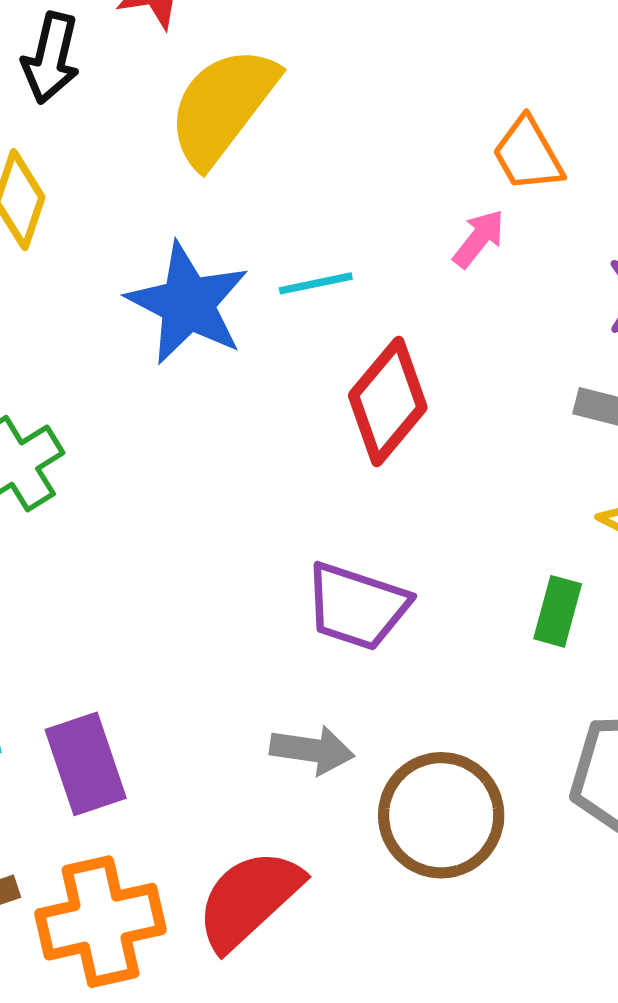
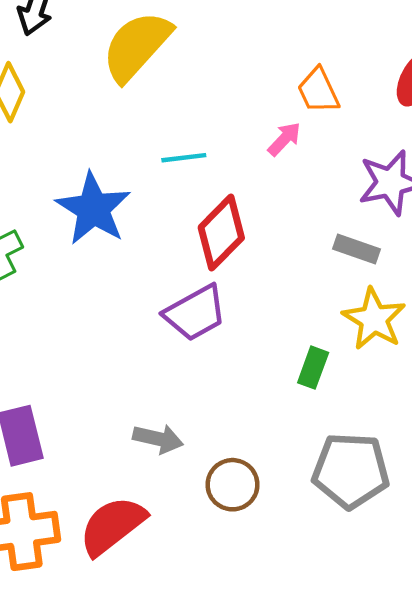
blue star: (188, 304) -> (93, 209), moved
purple trapezoid: (357, 606) -> (195, 313), moved, turned -52
brown circle: (441, 815) -> (233, 485), size x0.7

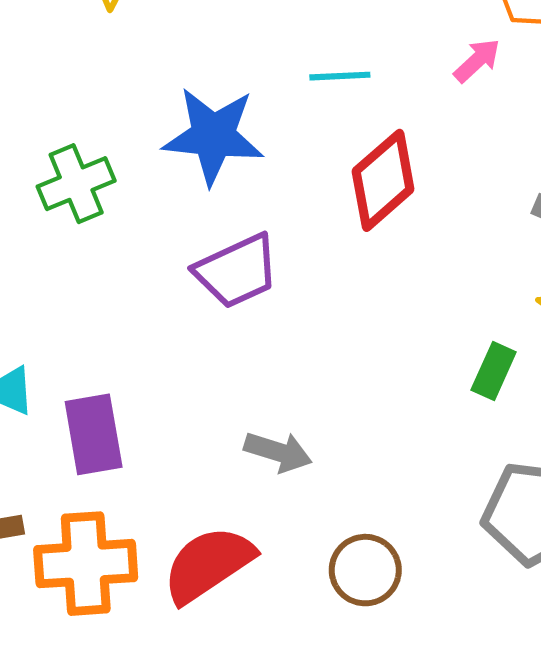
blue star: (93, 209) -> (213, 136), turned -30
purple trapezoid: (195, 313) -> (237, 271), moved
brown circle: (233, 485) -> (365, 570), moved

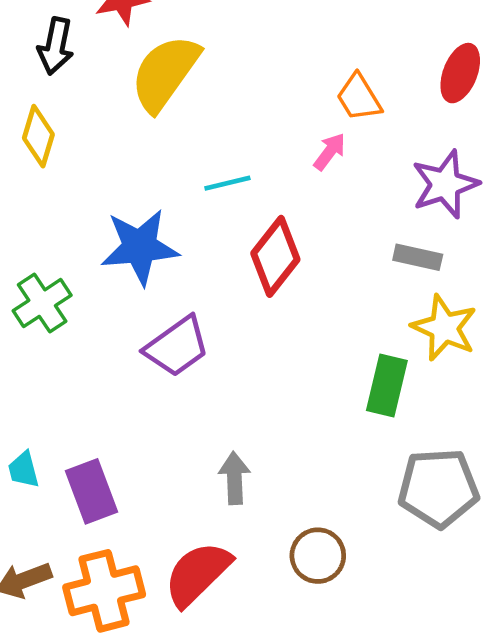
green rectangle: (494, 371) -> (387, 386), size x1.4
gray arrow: (278, 452) -> (234, 478), turned -99

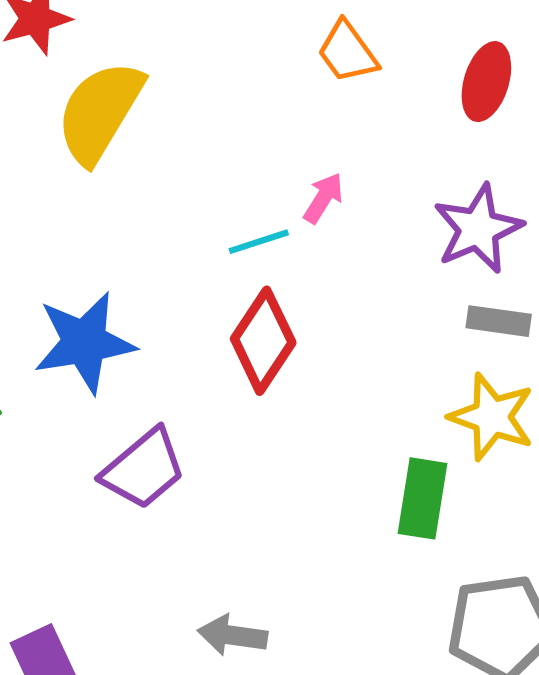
orange trapezoid: (359, 97) -> (347, 52), moved
cyan line: (227, 183) -> (259, 242), moved
gray rectangle: (418, 257) -> (499, 321), moved
gray arrow: (234, 478) -> (232, 635), turned -75

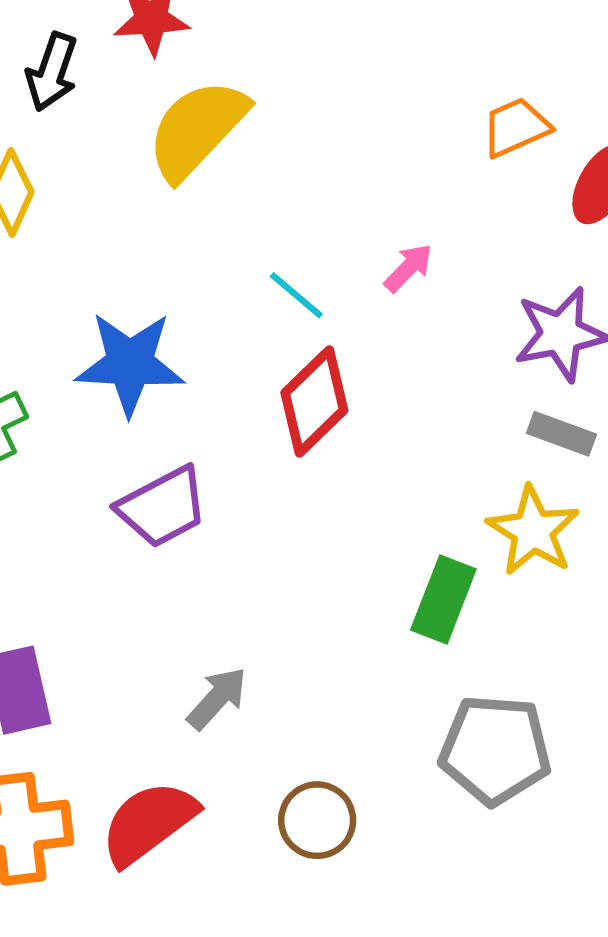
orange trapezoid: (347, 52) -> (516, 127), moved, turned 90
cyan line: (259, 242) -> (296, 295), moved, turned 46
gray arrow: (232, 635) -> (217, 698), turned 112

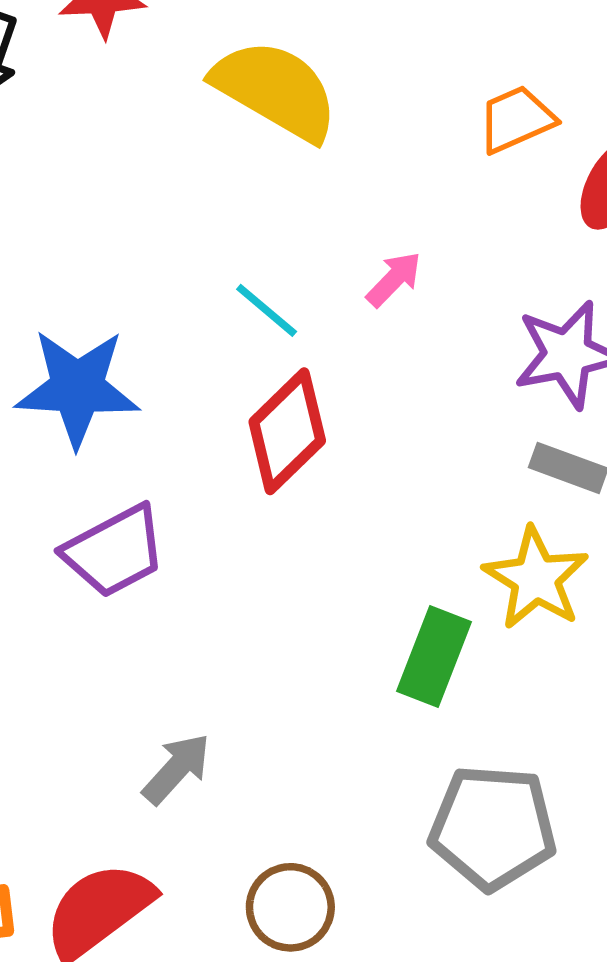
yellow semicircle: (197, 129) -> (275, 90), moved, turned 77

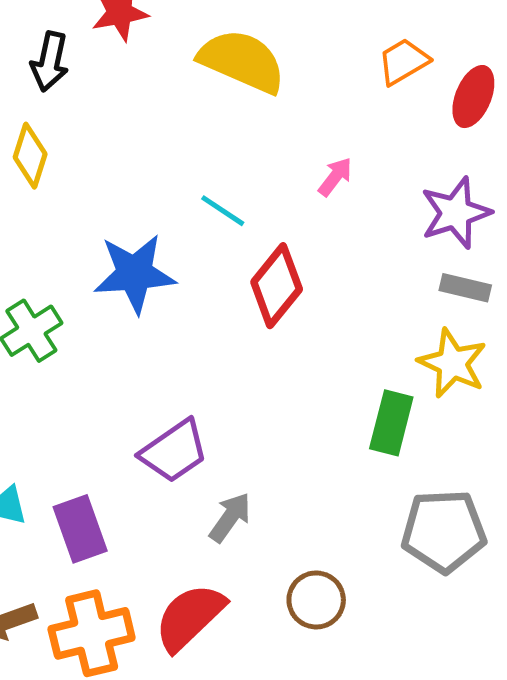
cyan line: (267, 310) -> (223, 211), moved
purple trapezoid: (115, 551) -> (174, 451), moved

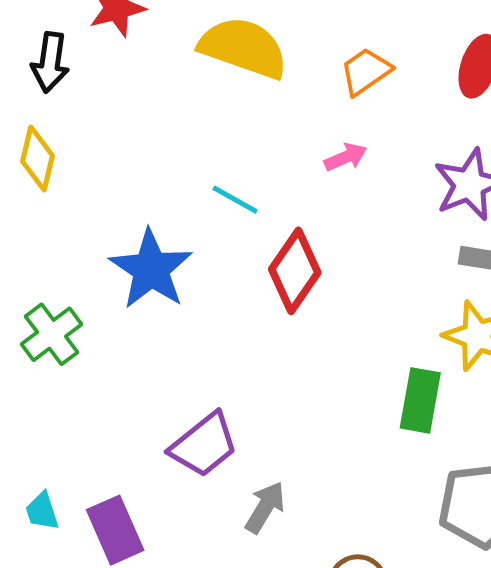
orange trapezoid: (403, 61) -> (366, 71), moved
pink arrow: (335, 177) -> (346, 157), turned 33
blue star: (135, 274) -> (151, 269), turned -30

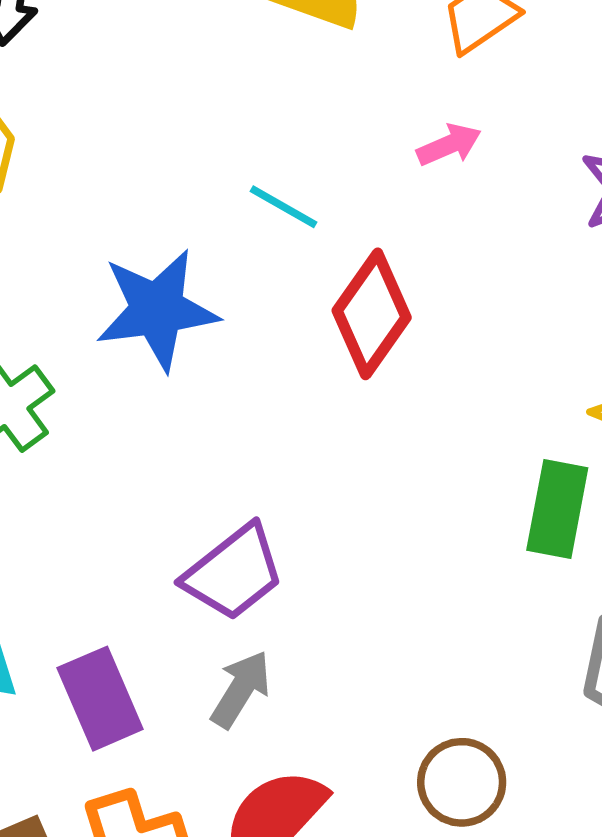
blue star: (151, 269) -> (157, 310), turned 30
gray arrow: (265, 507) -> (241, 689), moved

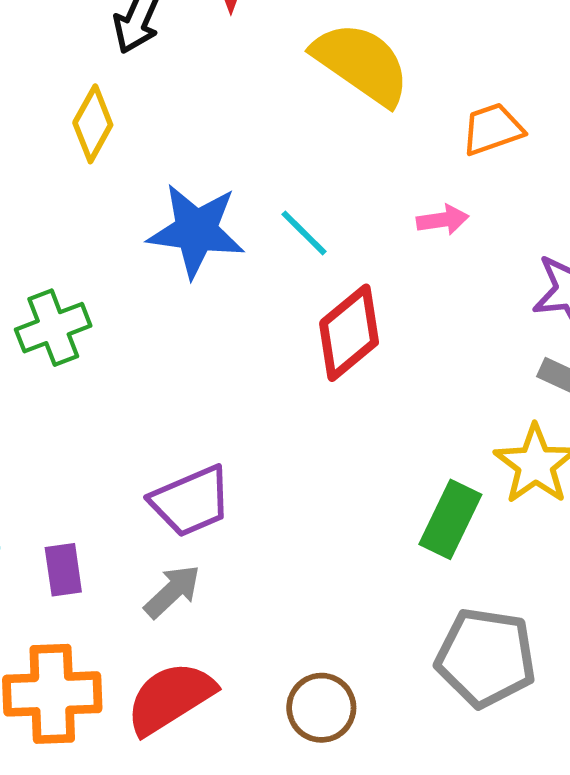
blue star: (157, 310) -> (196, 231), moved
purple rectangle: (100, 699) -> (63, 570), size x0.7

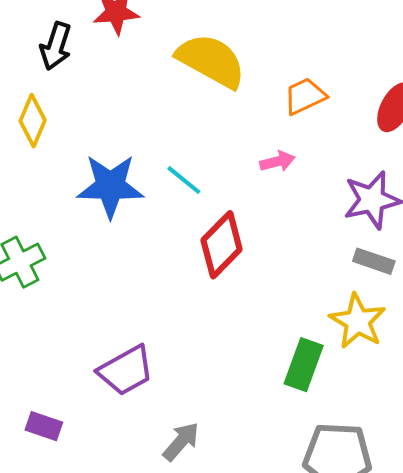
purple rectangle: (63, 570) -> (44, 426), turned -57
gray arrow: (172, 591) -> (181, 441), moved

